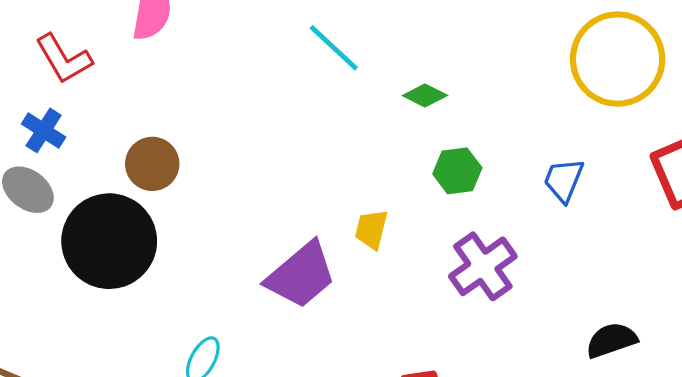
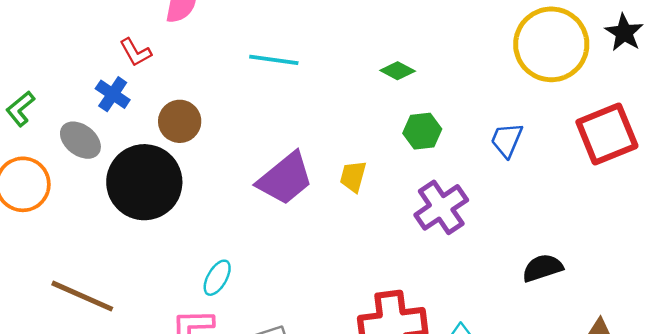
cyan line: (334, 48) -> (274, 60), moved, turned -36
red L-shape: (64, 59) -> (136, 52), moved, size x0.7
blue cross: (44, 130) -> (113, 94), moved
purple trapezoid: (301, 275) -> (285, 179), moved

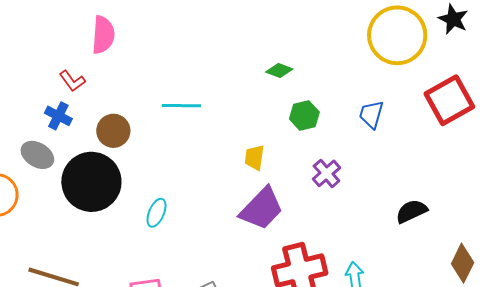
cyan line: (274, 60) -> (181, 106), moved
purple trapezoid: (285, 179) -> (262, 209), moved
purple cross: (441, 207) -> (326, 173), size x0.7
cyan ellipse: (217, 278) -> (157, 213), moved

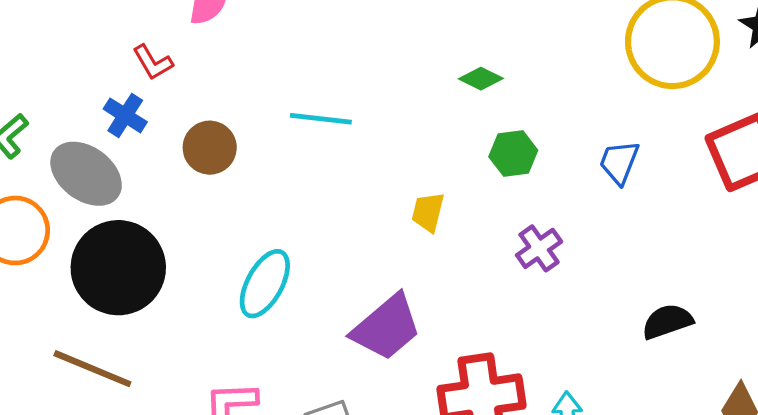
gray ellipse: (37, 155) -> (86, 174), size x1.4
black circle: (91, 182) -> (118, 268), moved
purple trapezoid: (262, 209) -> (386, 327), moved
cyan ellipse: (157, 213) -> (265, 284), size x1.5

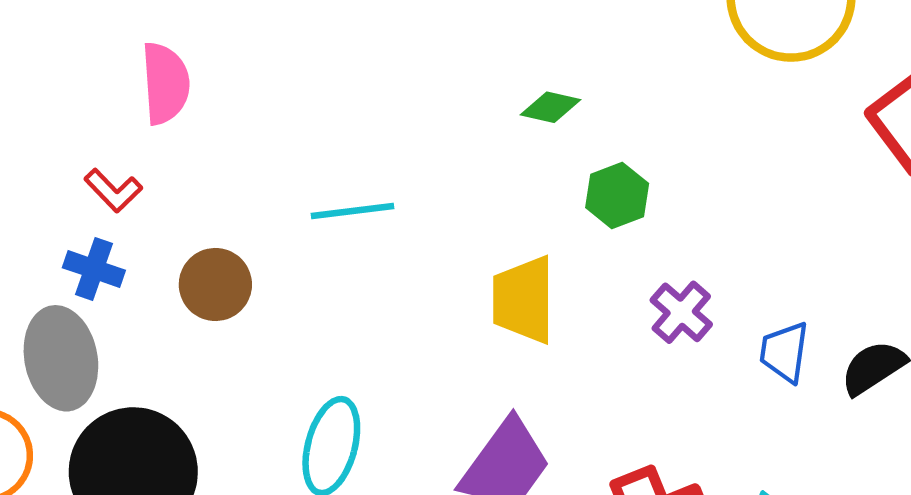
blue trapezoid: (619, 162) -> (784, 352), moved
gray ellipse: (86, 174) -> (61, 358), turned 56
yellow trapezoid: (428, 212) -> (523, 300), size x1.6

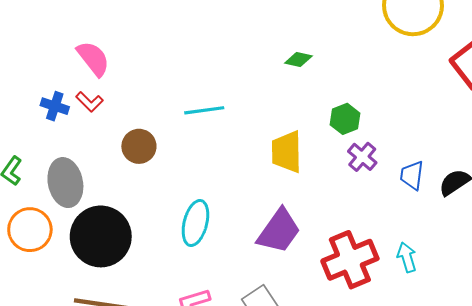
pink semicircle: (165, 83) -> (93, 59), moved, turned -33
green hexagon: (617, 196) -> (345, 119), moved
blue cross: (94, 269) -> (55, 106), moved

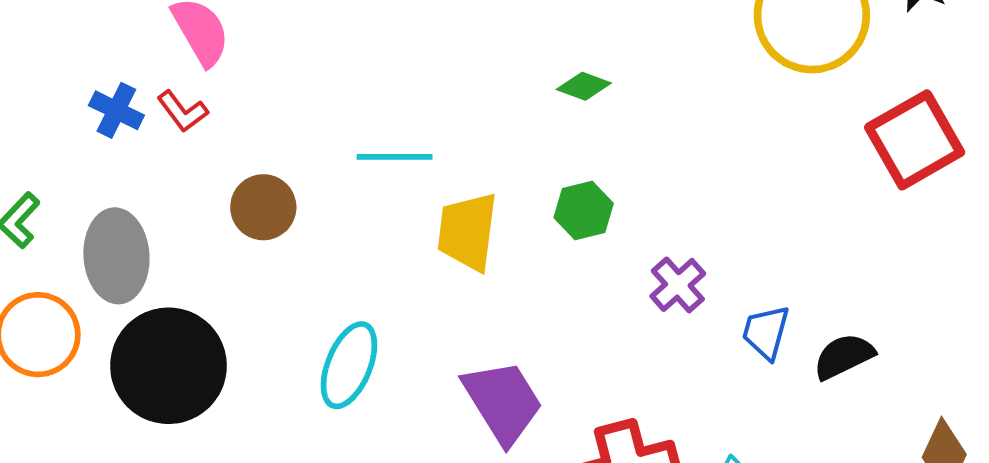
green hexagon: (345, 119) -> (584, 211), moved
yellow trapezoid: (287, 152) -> (467, 232), moved
purple trapezoid: (279, 231) -> (503, 402), turned -75

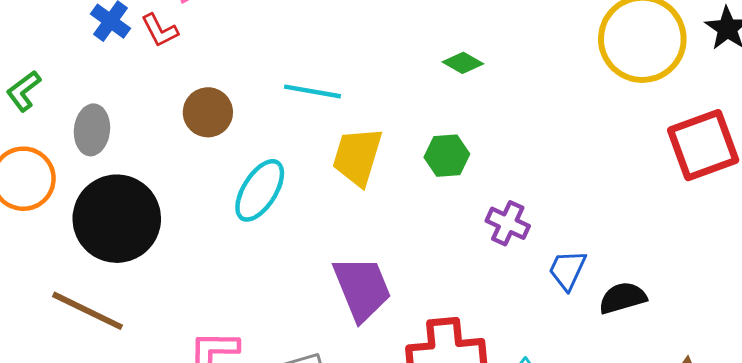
gray ellipse: (116, 256) -> (92, 130), size x0.7
purple cross: (678, 285) -> (508, 223), turned -33
cyan ellipse: (349, 365) -> (260, 190), moved

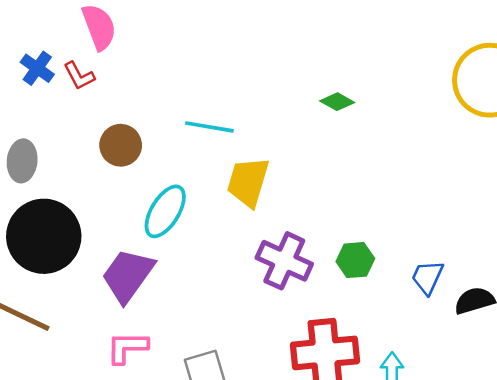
green hexagon: (447, 156) -> (355, 260), moved
purple cross: (508, 223) -> (284, 261), moved, size x1.5
purple trapezoid: (362, 288) -> (128, 275), moved, turned -122

